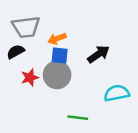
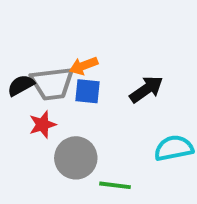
gray trapezoid: (26, 27) -> (52, 83), moved
gray circle: (57, 75) -> (76, 158), moved

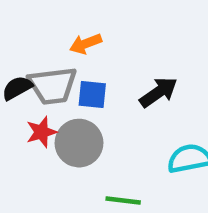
orange arrow: (84, 66) -> (86, 44), moved
gray circle: (76, 158) -> (79, 143), moved

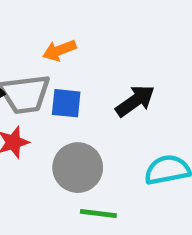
gray circle: (79, 143) -> (78, 168), moved

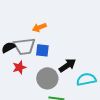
black arrow: (135, 101) -> (67, 65), moved

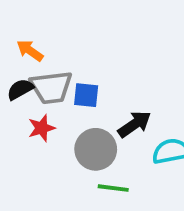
orange arrow: (39, 27) -> (30, 51), moved, turned 56

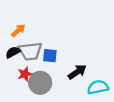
orange arrow: (30, 51) -> (18, 30), turned 104
gray circle: (96, 149) -> (40, 83), moved

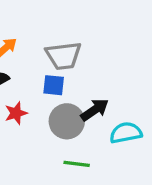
gray trapezoid: (30, 51) -> (63, 56), moved
gray circle: (40, 83) -> (67, 121), moved

